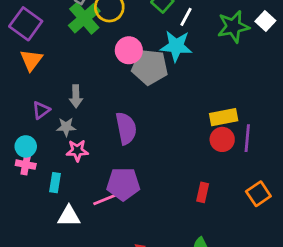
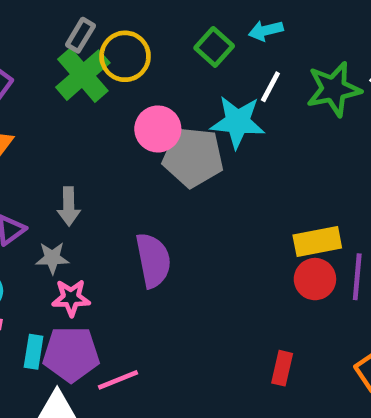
white line: (186, 17) -> (270, 87), moved
purple pentagon: (123, 184) -> (71, 354), moved

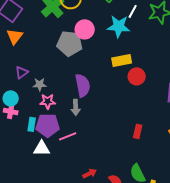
gray pentagon: (193, 157) -> (70, 43), moved
gray arrow: (69, 206) -> (76, 107), moved
yellow rectangle: (317, 242) -> (122, 60), moved
red circle: (315, 279) -> (137, 76), moved

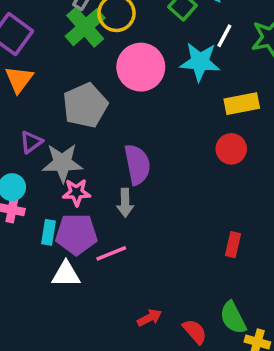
pink circle: (85, 29) -> (141, 67), size x1.4
gray pentagon: (70, 43) -> (85, 105), moved, turned -30
yellow rectangle: (122, 60) -> (242, 104), moved
gray star: (40, 84) -> (62, 163), size x1.6

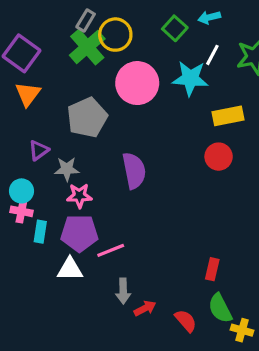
gray star: (62, 163) -> (67, 169), size x0.7
gray arrow: (125, 203) -> (123, 291), moved
cyan rectangle: (49, 232) -> (40, 232), moved
red rectangle: (233, 245) -> (212, 269), moved

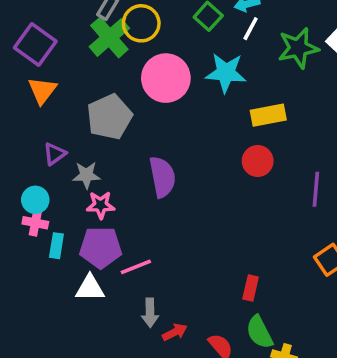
white line: (212, 55) -> (251, 29), moved

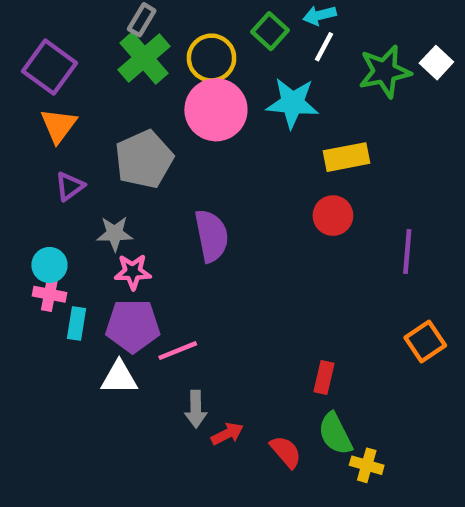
yellow circle: (141, 23) -> (211, 58), moved
purple triangle: (55, 154) -> (70, 186), moved

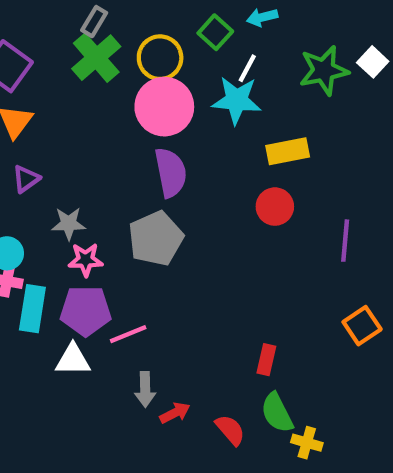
white line: (324, 47) -> (247, 68), moved
gray pentagon: (144, 159) -> (156, 238), moved
purple semicircle: (211, 236) -> (171, 173), moved
cyan rectangle: (76, 324) -> (32, 309), size x1.5

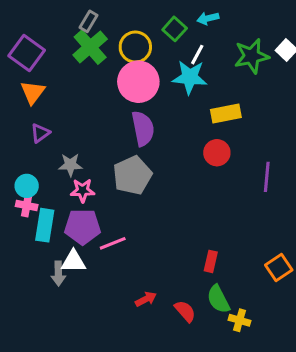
orange square: (362, 326) -> (279, 267), moved
gray arrow: (145, 389) -> (58, 273), moved

